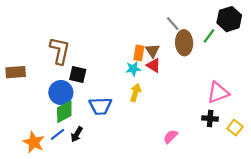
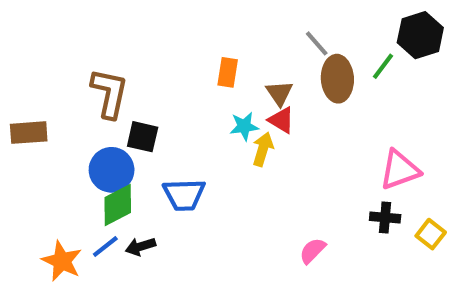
orange rectangle: (139, 53) -> (228, 72), moved
yellow arrow: (135, 92) -> (263, 149), moved
black arrow: (77, 134) -> (141, 247), turned 42

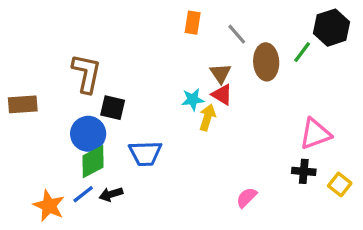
gray line: (317, 43) -> (237, 34), moved
orange rectangle: (228, 72) -> (193, 23), moved

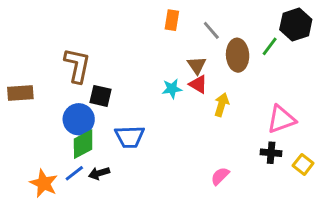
yellow arrow: (207, 117) -> (222, 105), moved

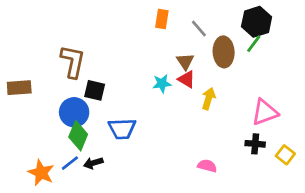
black hexagon: (296, 25) -> (257, 22), moved
green diamond: (83, 144) -> (78, 136), turned -40
pink semicircle: (220, 176) -> (207, 166), turned 60

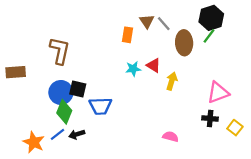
orange rectangle: (162, 19) -> (128, 35), moved
brown triangle: (185, 62) -> (147, 21), moved
black square: (95, 90) -> (78, 89), moved

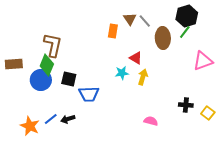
cyan star: (133, 69) -> (122, 73), moved
yellow arrow: (172, 81) -> (143, 77), moved
blue circle: (61, 92) -> (41, 80), moved
pink triangle: (218, 92) -> (203, 61), moved
green diamond: (64, 112) -> (47, 65), moved

